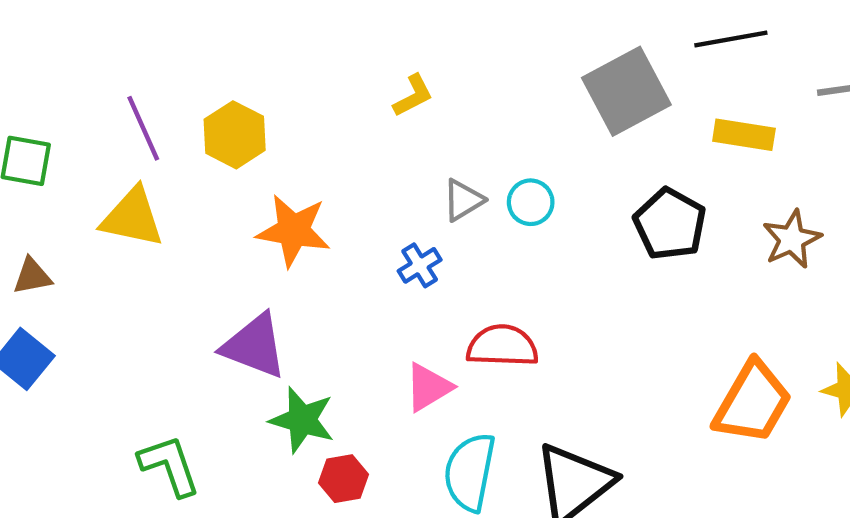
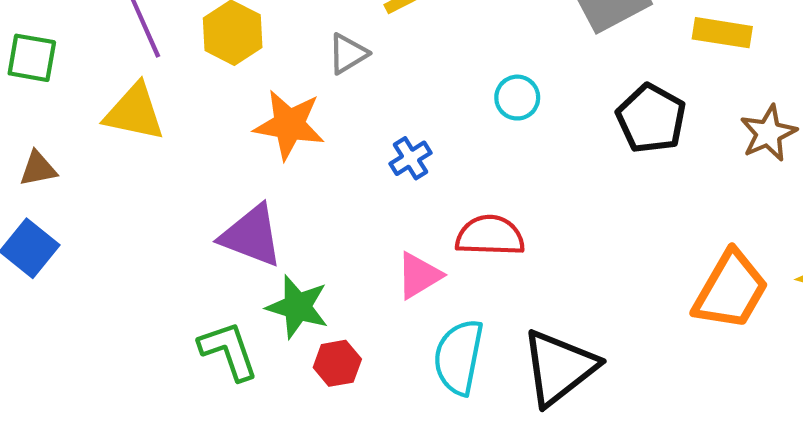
gray triangle: (463, 200) -> (348, 54), moved
green L-shape: (169, 466) -> (228, 351), moved

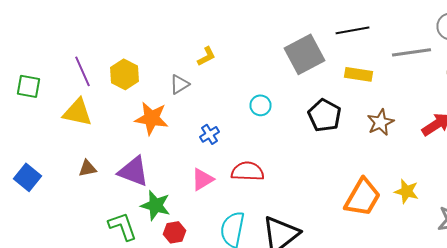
brown triangle: (38, 169) -> (88, 168), moved
pink triangle: (419, 275) -> (202, 179), moved

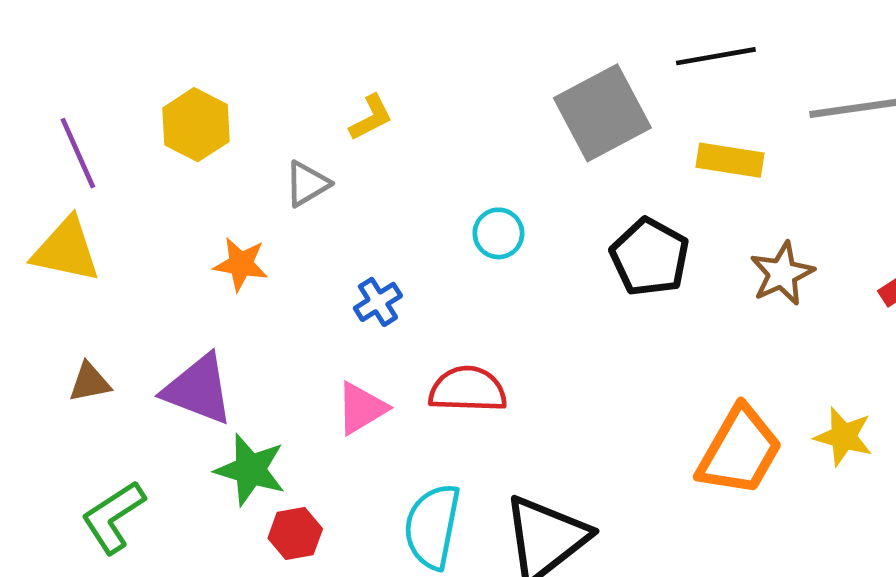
yellow hexagon: (124, 74) -> (196, 125), moved
orange star: (152, 118) -> (241, 264), size x0.7
green L-shape: (122, 226) -> (113, 517), moved, turned -104

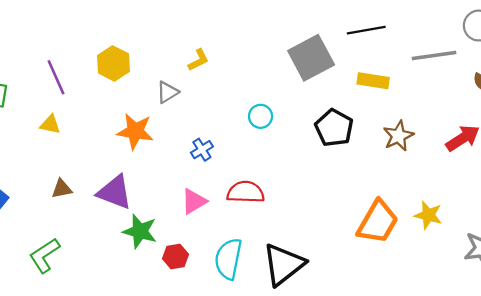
yellow triangle: (66, 250) -> (50, 124), size x0.6
orange star: (241, 264) -> (135, 131), size x1.4
green L-shape: (113, 517) -> (44, 255), moved
red hexagon: (295, 534) -> (175, 257), moved

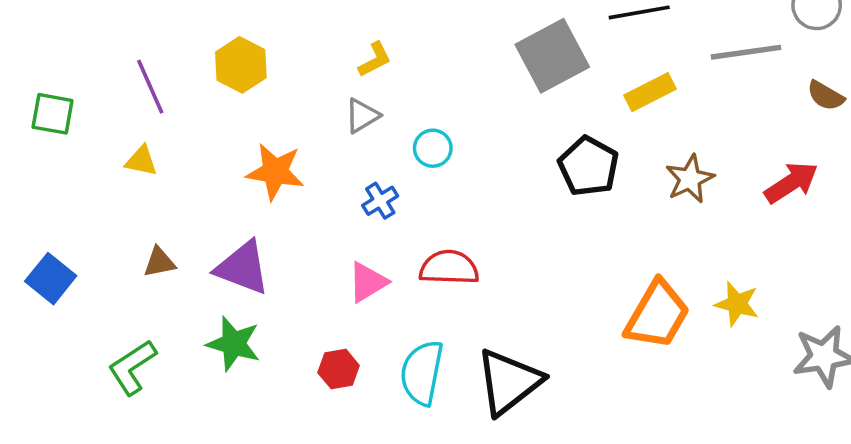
yellow rectangle: (373, 81) -> (650, 92), turned -36
gray triangle: (167, 92) -> (362, 116), moved
cyan circle: (261, 116) -> (433, 148), moved
green star: (140, 231) -> (234, 344), moved

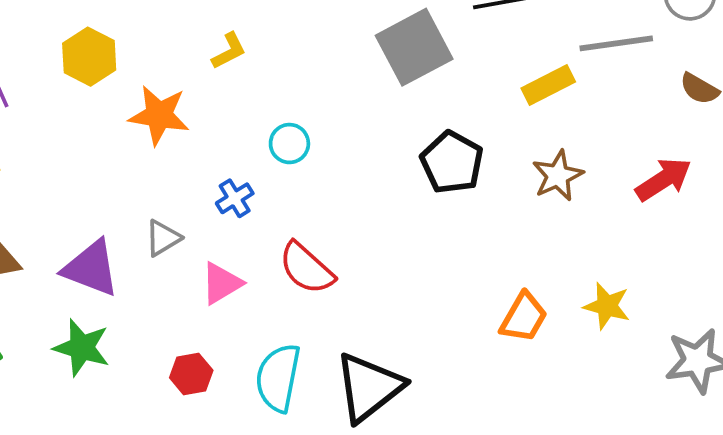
yellow rectangle: (650, 92) -> (548, 85), moved
gray triangle: (362, 116) -> (163, 238), moved
orange star: (275, 172) -> (159, 115), moved
red semicircle: (449, 268) -> (306, 268), turned -140
orange trapezoid: (657, 315) -> (524, 317), size x0.7

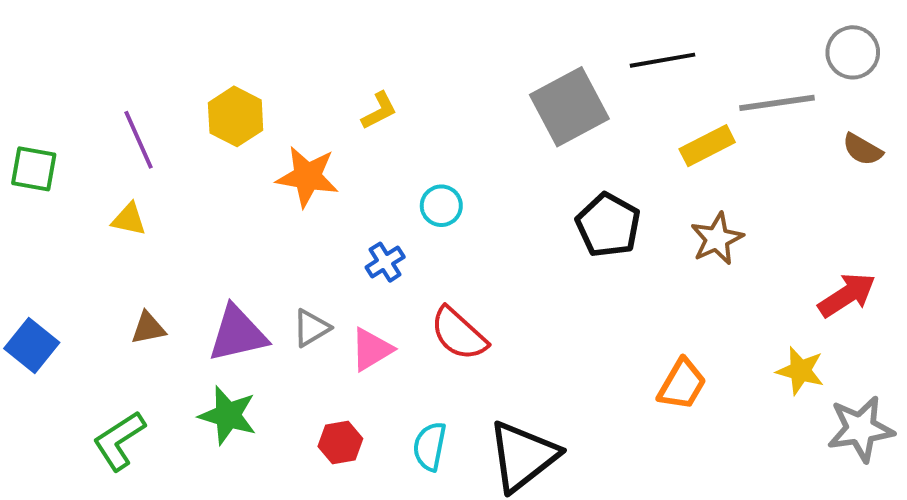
red arrow: (664, 179) -> (847, 295), moved
gray triangle: (163, 238) -> (311, 328), moved
purple triangle: (91, 268) -> (238, 334), turned -34
yellow star: (607, 306) -> (800, 371), moved
cyan semicircle: (278, 378) -> (430, 446), size x0.7

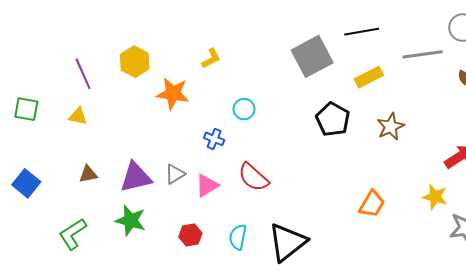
yellow rectangle: (707, 146) -> (369, 77), moved
green square: (34, 169) -> (26, 109), moved
blue cross: (385, 262) -> (214, 139), turned -36

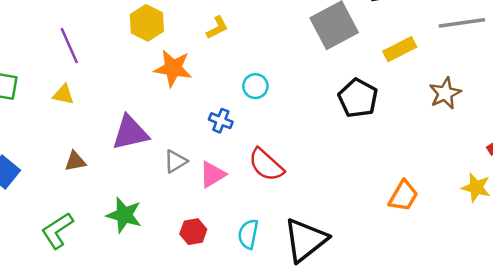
yellow hexagon: (135, 62) -> (147, 23), moved
brown star: (391, 127) -> (445, 93), moved
purple triangle: (136, 177) -> (130, 133), moved

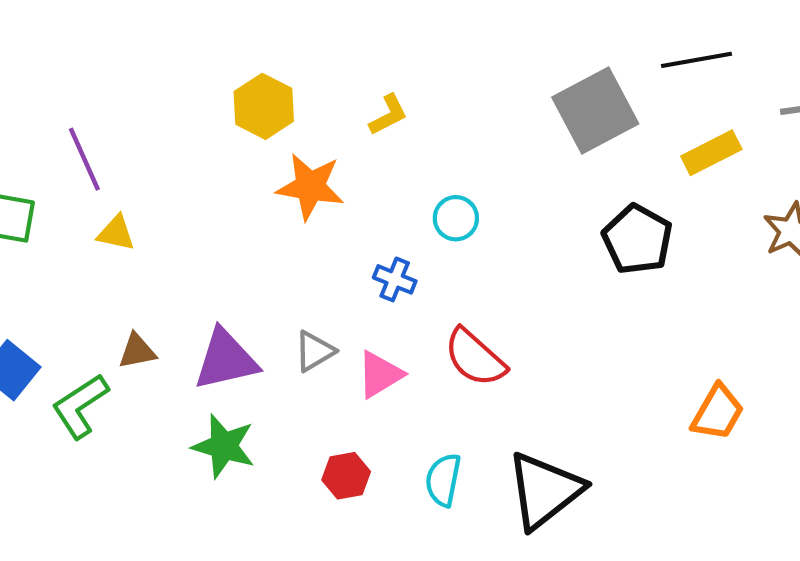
purple line: (69, 46) -> (84, 159), moved
purple triangle: (130, 133) -> (226, 360), moved
green L-shape: (57, 230) -> (80, 406), moved

